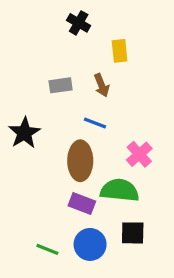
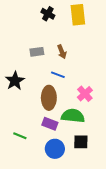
yellow rectangle: (120, 51) -> (78, 15), moved, size x1.5
green line: (47, 249) -> (20, 136), moved

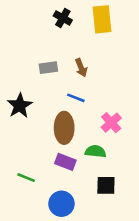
green semicircle: (73, 116) -> (95, 151), size x0.7
blue circle: (55, 149) -> (61, 204), moved

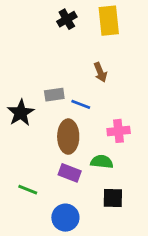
black cross: (63, 18) -> (67, 19), turned 30
gray rectangle: (48, 68) -> (54, 95), moved
brown arrow: (81, 68) -> (100, 72), moved
pink cross: (111, 123) -> (119, 131), turned 36

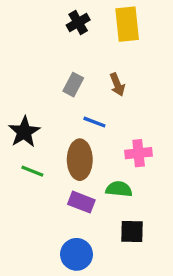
gray rectangle: (54, 95) -> (73, 85), moved, turned -54
green line: (28, 190) -> (32, 171), moved

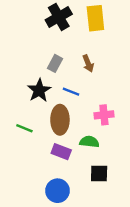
black cross: (78, 23) -> (59, 17), size x1.5
black star: (24, 132) -> (39, 90), moved

